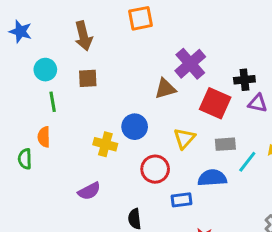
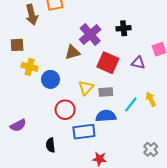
brown arrow: (83, 36) -> (32, 15), moved
black cross: (244, 80) -> (124, 28), moved
yellow cross: (105, 144) -> (30, 67), moved
gray rectangle: (225, 144) -> (106, 92), moved
blue rectangle: (181, 200) -> (84, 132), size x1.5

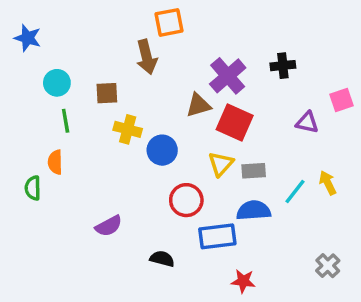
brown arrow: (32, 15) -> (147, 57), moved
red square: (108, 63) -> (235, 122), moved
black semicircle: (50, 145) -> (162, 259), turned 112

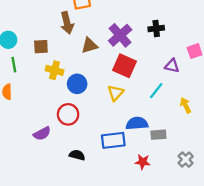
brown triangle: (198, 105) -> (90, 45), moved
gray rectangle: (254, 171) -> (158, 135), moved
cyan line: (295, 191) -> (156, 91), moved
red circle: (186, 200) -> (68, 114), moved
red star: (243, 281) -> (143, 162), moved

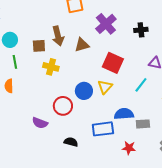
brown arrow: (67, 23) -> (58, 36), moved
purple cross: (120, 35) -> (106, 24), moved
blue circle: (77, 84) -> (84, 91), moved
purple semicircle: (42, 134) -> (40, 123), turned 49

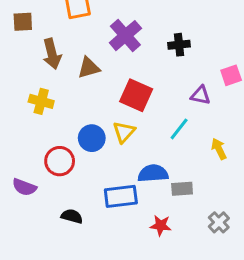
brown square: (39, 46) -> (23, 22), moved

